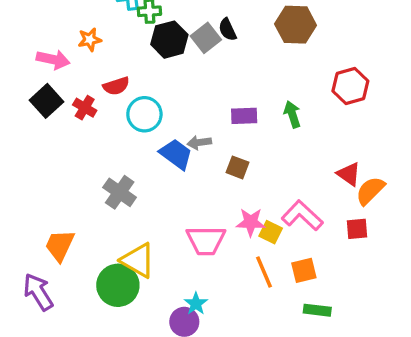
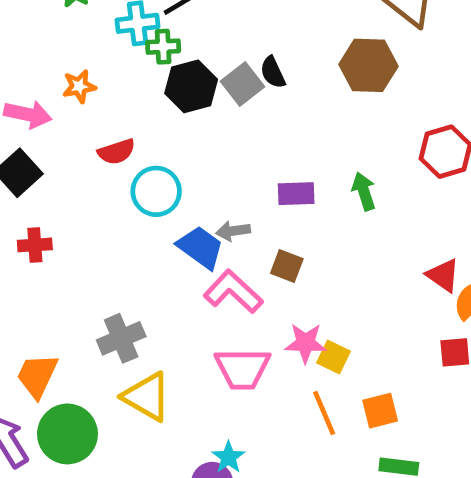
red cross: (85, 108) -> (35, 245), moved, turned -35
gray cross: (120, 192) -> (121, 338), moved, turned 32
pink L-shape: (302, 216) -> (233, 292), moved
green circle: (118, 285) -> (67, 434), moved

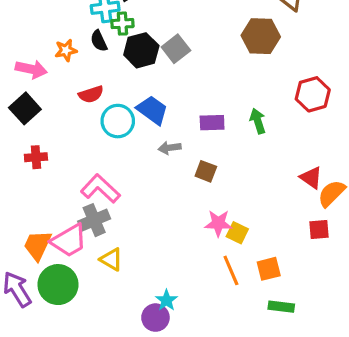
black semicircle: (273, 72) -> (99, 41), moved
blue trapezoid: (200, 247) -> (152, 110), moved
pink L-shape: (233, 292) -> (100, 189), moved
pink trapezoid: (242, 369) -> (69, 241), moved, turned -30
yellow triangle: (147, 397) -> (111, 259), size x0.7

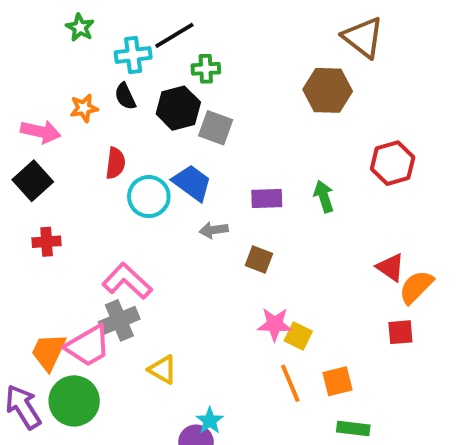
green cross: (122, 24) -> (206, 69), moved
gray square: (176, 49) -> (216, 128), moved, turned -32
red semicircle: (91, 94) -> (115, 163), turned -65
yellow triangle: (111, 259) -> (163, 370), moved

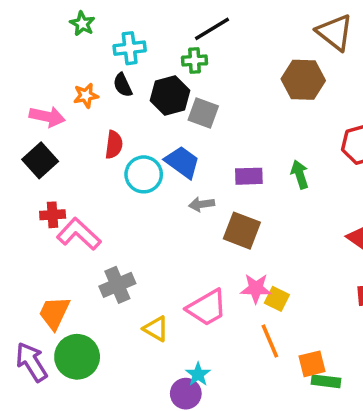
black line: (174, 35) -> (212, 29), moved
brown square: (259, 259) -> (242, 231), size x1.5
pink L-shape: (127, 281) -> (79, 234), moved
pink trapezoid: (88, 346) -> (207, 308), moved
orange square: (338, 381) -> (312, 364), moved

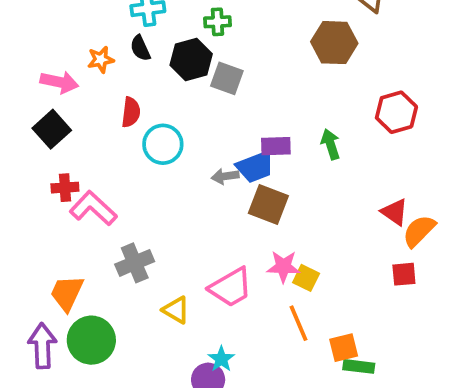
blue trapezoid: (182, 162) -> (255, 167), moved, turned 123
purple arrow: (31, 362) -> (42, 346), turned 30

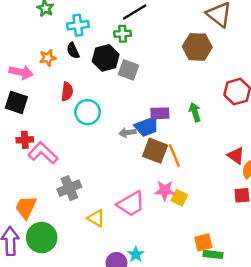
black square: (52, 129) -> (16, 102), turned -30
orange line: (298, 323) -> (174, 156), moved
cyan star: (221, 359) -> (136, 254), moved

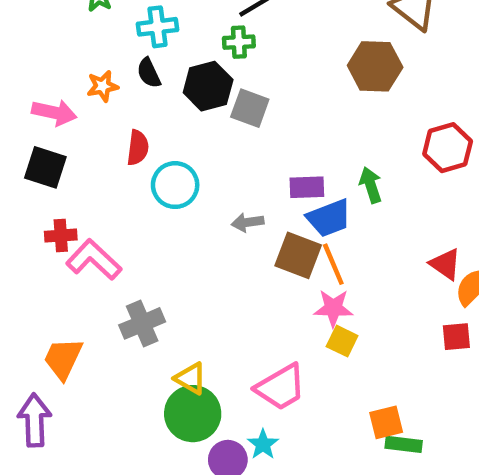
blue trapezoid: (147, 127) -> (329, 218), moved
pink star: (165, 190) -> (333, 308), moved
pink trapezoid: (131, 204) -> (281, 387), moved
green circle: (42, 238) -> (193, 414), moved

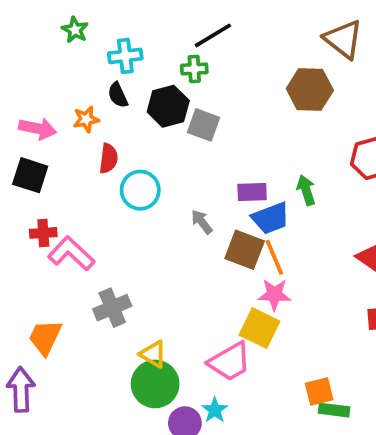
orange star: (103, 86) -> (86, 119), moved
gray arrow: (248, 222) -> (202, 222), turned 60
yellow square: (342, 341) -> (259, 328), moved, size x1.5

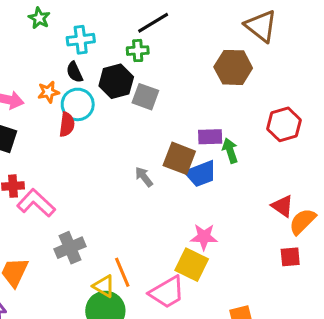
cyan circle: (140, 190) -> (78, 104), moved
purple rectangle: (252, 192) -> (210, 137), moved
brown square: (245, 250) -> (179, 158), moved
orange line: (274, 257) -> (122, 272), moved

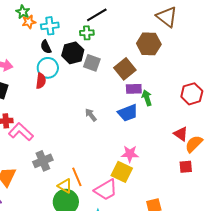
orange star: (48, 92) -> (29, 22), moved
red hexagon: (284, 124) -> (192, 94), moved
brown square: (179, 158) -> (125, 69), moved, turned 30

